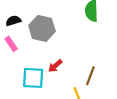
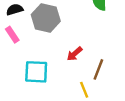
red arrow: (55, 66) -> (75, 54), moved

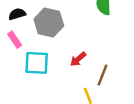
cyan square: (36, 72) -> (37, 63), moved

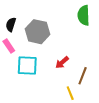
black semicircle: (17, 14) -> (11, 25), turned -56

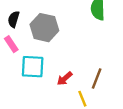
red arrow: (62, 62) -> (65, 79), moved

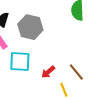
brown line: (97, 79) -> (76, 72), turned -60

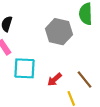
gray hexagon: (30, 27) -> (59, 32), moved

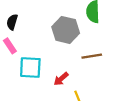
brown line: (85, 79) -> (92, 56), moved, turned -60

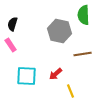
cyan square: (30, 67) -> (27, 76), moved

